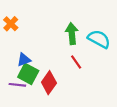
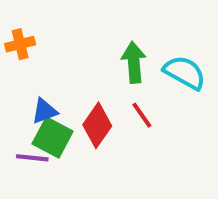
orange cross: (11, 24) -> (20, 44), turned 32
red diamond: (49, 83) -> (97, 125), moved

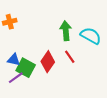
blue triangle: (44, 111) -> (14, 60), moved, turned 32
purple line: (32, 158) -> (16, 78), turned -42

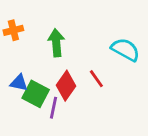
green arrow: (66, 31) -> (56, 43), moved
purple line: (16, 78) -> (54, 108), moved, turned -42

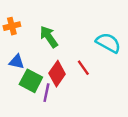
green arrow: (56, 43) -> (49, 37), turned -30
blue triangle: (19, 83) -> (17, 62), moved

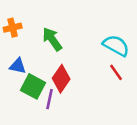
red line: (83, 68) -> (116, 72), moved

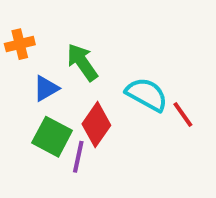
cyan semicircle: (116, 46) -> (147, 94), moved
blue triangle: (18, 66) -> (46, 88), moved, turned -42

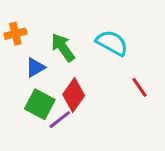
cyan semicircle: (147, 94) -> (112, 43), moved
purple line: (78, 157) -> (60, 120), turned 40

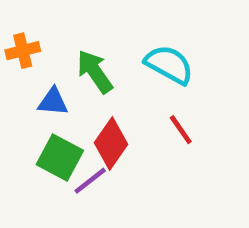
blue triangle: (35, 67) -> (53, 102), turned 35
red line: (140, 87) -> (181, 130), moved

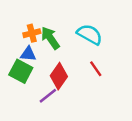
orange cross: (23, 51) -> (32, 33), moved
green square: (60, 157) -> (21, 71), moved

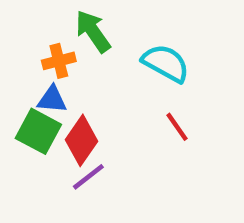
green arrow: (50, 38) -> (93, 31), moved
red diamond: (59, 76) -> (82, 140), moved

